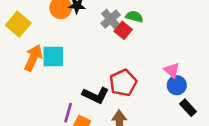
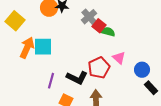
green semicircle: (134, 17) -> (108, 32), moved
pink triangle: (172, 70) -> (119, 58), moved
purple line: (68, 113) -> (51, 81), moved

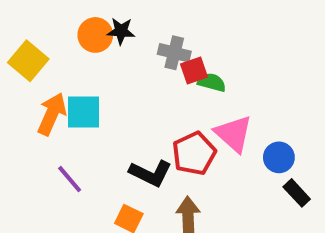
gray cross: (89, 17) -> (174, 53), turned -35
red square: (99, 26) -> (194, 71), turned 32
pink triangle: (119, 58) -> (233, 134), size x1.5
purple line: (51, 81) -> (70, 179), moved, turned -56

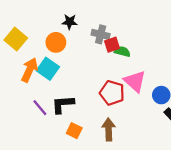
orange circle: (95, 35) -> (56, 42), moved
cyan square: (83, 112) -> (48, 69), turned 35
red pentagon: (194, 153) -> (112, 93), turned -30
black L-shape: (151, 173) -> (63, 104), moved, turned 150

